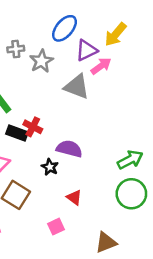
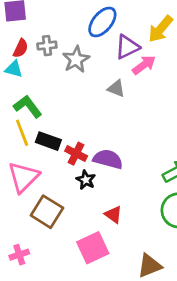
gray triangle: (77, 87) -> (116, 88), size x0.6
red cross: (33, 127) -> (76, 154), moved
pink square: (56, 227) -> (93, 248), size x1.6

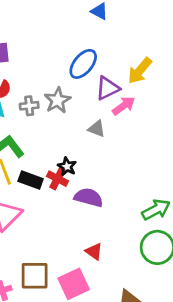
gray cross: (47, 46) -> (29, 106), moved
red cross: (76, 154) -> (58, 179), moved
black star: (86, 180) -> (67, 166), moved
brown square: (47, 212) -> (35, 276), moved, turned -32

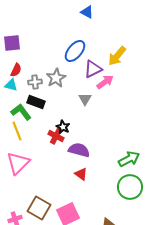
gray triangle: (97, 129) -> (85, 99), turned 40
black rectangle: (31, 180) -> (36, 102), moved
red triangle: (94, 251) -> (81, 174), moved
brown square: (35, 276) -> (39, 208), turned 30

